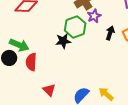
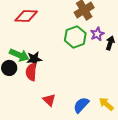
purple star: (94, 16) -> (97, 34), moved
black star: (63, 41) -> (34, 59), moved

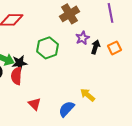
green hexagon: (75, 37) -> (47, 48), moved
yellow arrow: (106, 104) -> (87, 95), moved

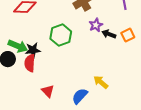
black arrow: (95, 47) -> (109, 34), turned -88

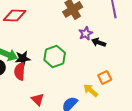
green hexagon: (61, 35) -> (55, 56), moved
orange square: (128, 35) -> (105, 77), moved

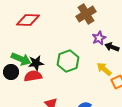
red semicircle: (20, 71) -> (33, 76), turned 78
yellow arrow: (91, 90) -> (104, 69), moved

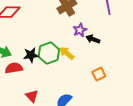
black star: (36, 63) -> (31, 55), moved
yellow arrow: (104, 69) -> (67, 53), moved

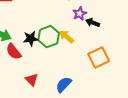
red semicircle: (14, 68) -> (14, 52), turned -120
orange square: (99, 74) -> (99, 58), size x1.5

